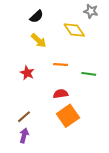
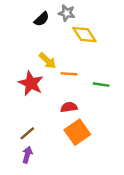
gray star: (91, 11) -> (67, 13), moved
yellow arrow: (39, 40) -> (48, 61), moved
red star: (27, 73) -> (31, 83), size x1.5

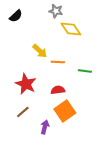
black semicircle: (42, 19) -> (16, 16), moved
red star: (31, 83) -> (26, 84), moved
purple arrow: (27, 155) -> (45, 127), moved

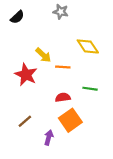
yellow diamond: (71, 29) -> (88, 46), moved
green line: (85, 71) -> (90, 89), moved
red star: (26, 84) -> (26, 75), moved

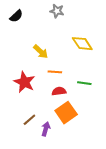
orange line: (63, 67) -> (55, 72), moved
red star: (26, 75) -> (24, 82), moved
brown line: (25, 121) -> (29, 120), moved

